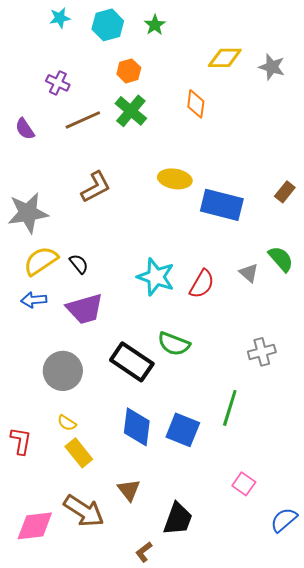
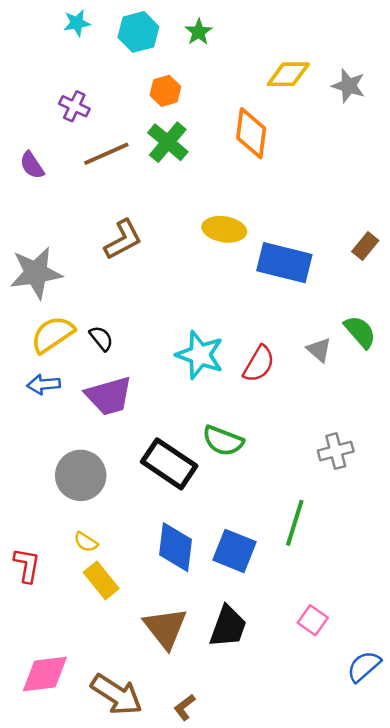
orange diamond: (196, 104) -> (251, 133), size x1.4
brown triangle: (129, 490) -> (165, 628), size x1.5
brown arrow: (84, 511) -> (117, 695), moved
black trapezoid: (178, 519) -> (228, 627), moved

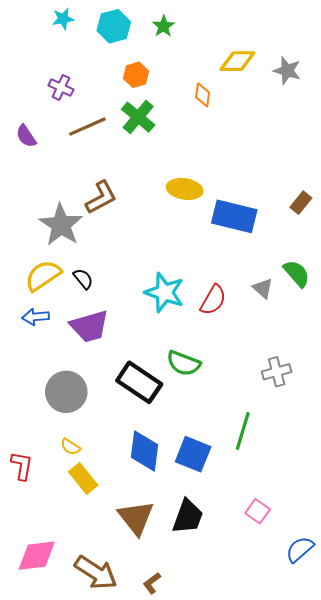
orange diamond: (251, 133) -> (203, 95), moved, size x0.6
gray star: (36, 273) -> (61, 225), moved, turned -30

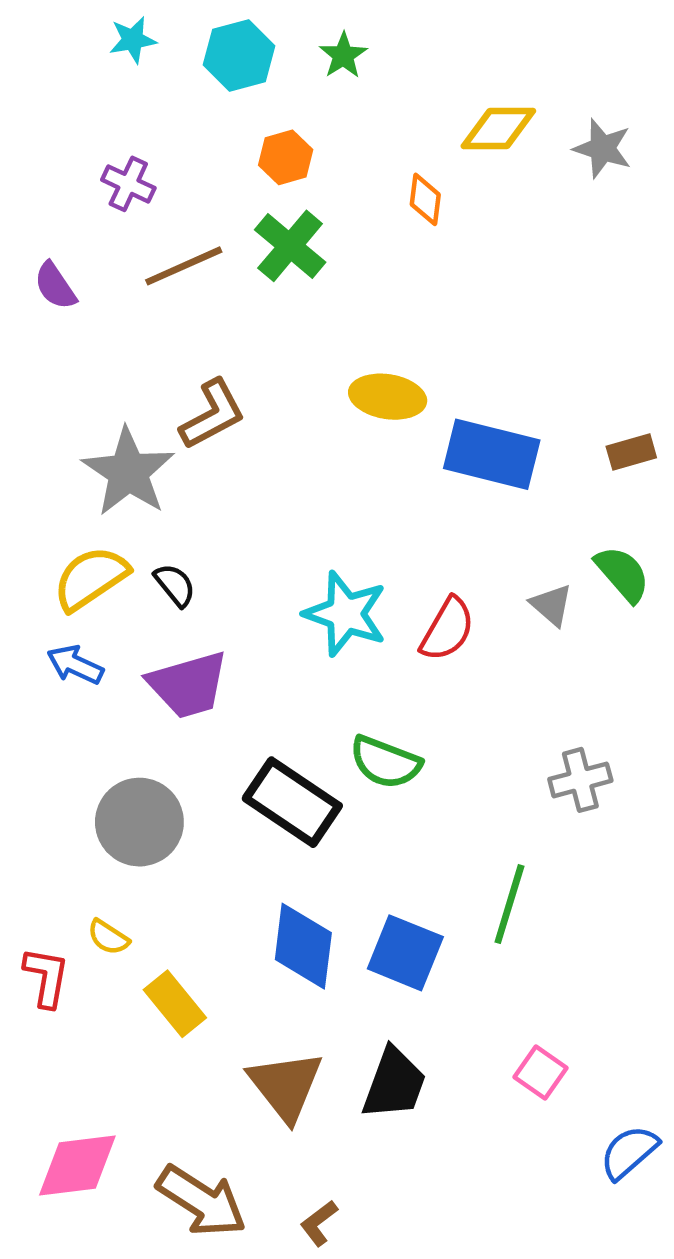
brown rectangle: (301, 203) -> (631, 452), moved, turned 35
blue arrow: (36, 317) -> (75, 665), turned 30
yellow semicircle: (70, 447) -> (108, 937), moved

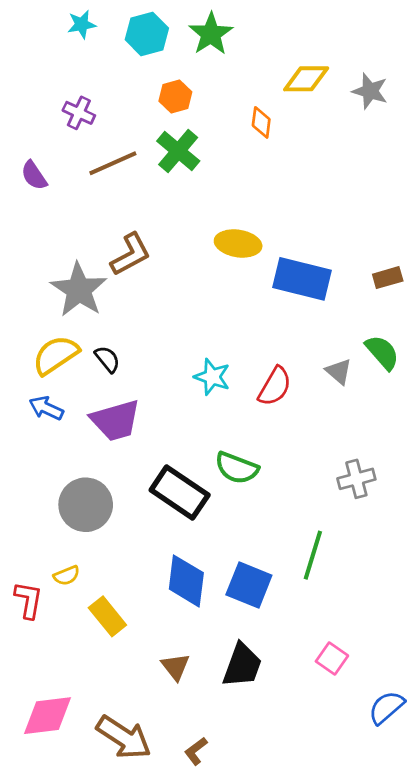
green star: (343, 55) -> (211, 34), size x1.5
cyan star: (345, 614) -> (212, 377), size x0.7
yellow semicircle: (108, 937) -> (67, 576), turned -55
brown triangle: (286, 1086) -> (175, 667), size x0.6

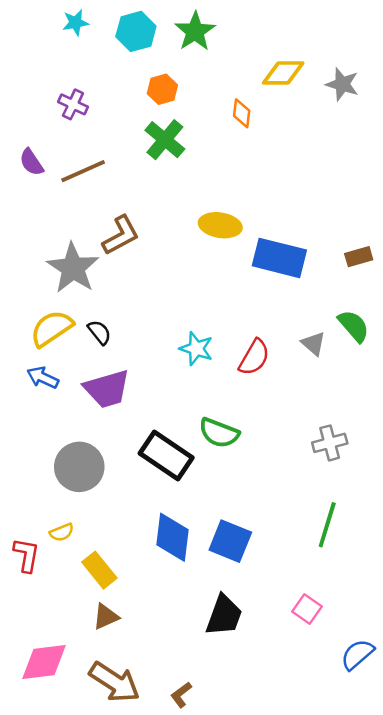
brown line: (113, 163) -> (83, 171), moved
green line: (313, 555) -> (327, 525), moved
brown triangle: (175, 667) -> (106, 617), moved, turned 44

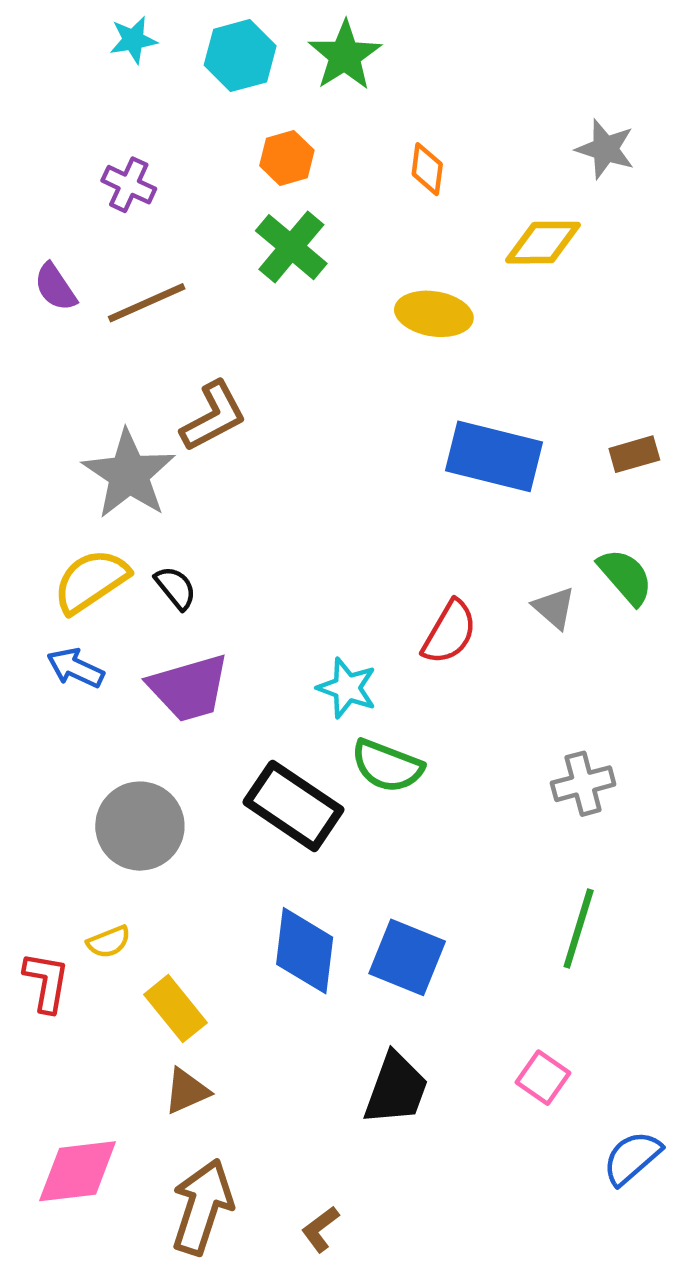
yellow diamond: (283, 73) -> (543, 243), moved
orange diamond: (242, 113) -> (427, 169), moved
yellow ellipse: (220, 225) -> (434, 314), moved
cyan star: (196, 349) -> (347, 688), moved
brown arrow: (114, 682) -> (202, 1207), turned -105

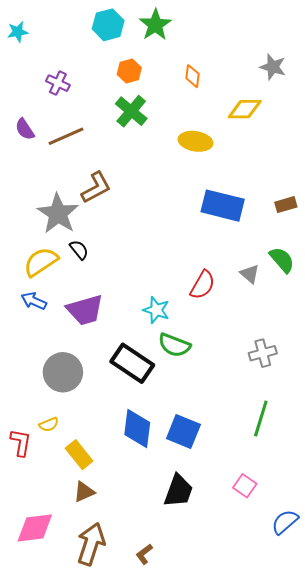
cyan star: (133, 40) -> (18, 32), moved
black semicircle: (176, 588) -> (79, 250), moved

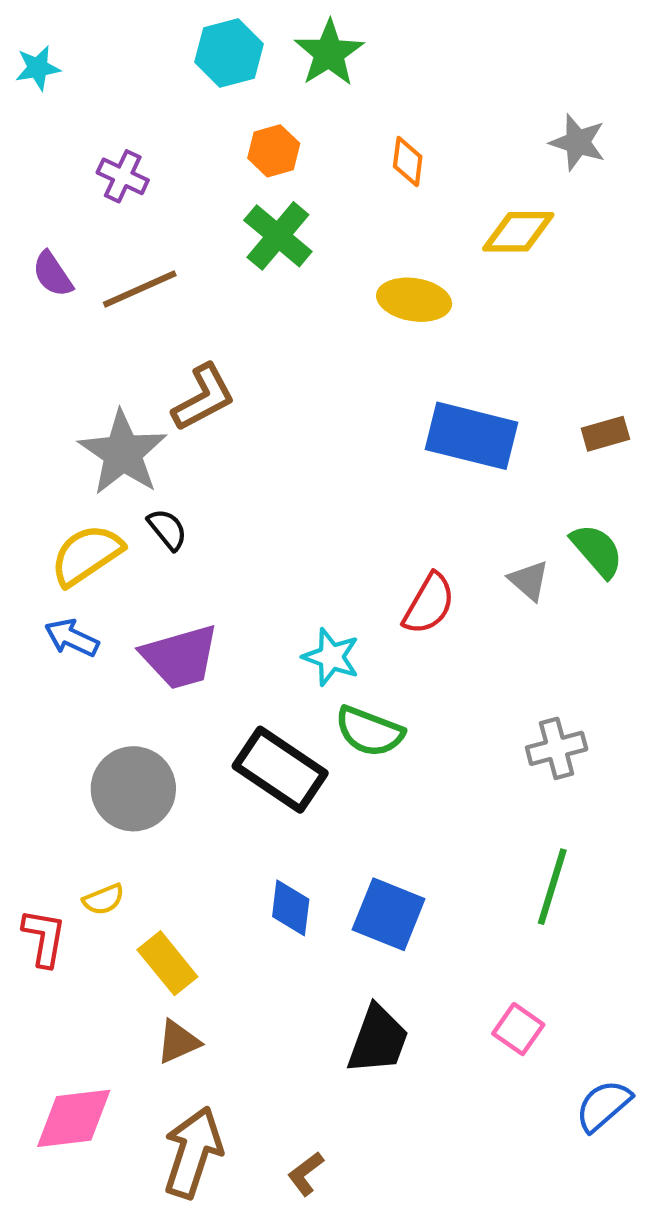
blue diamond: (137, 429) -> (291, 908), size x0.7

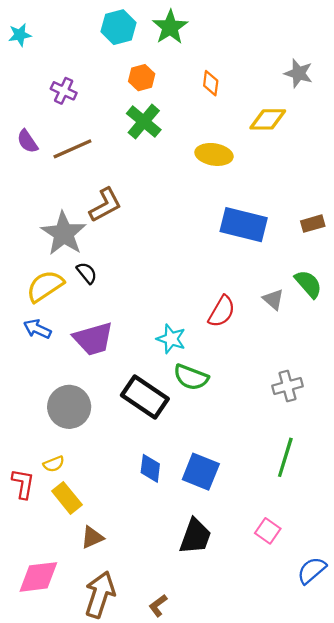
yellow rectangle: (167, 963) -> (67, 498), moved

